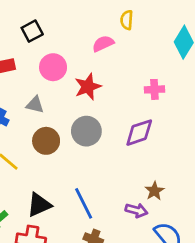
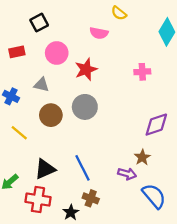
yellow semicircle: (127, 20) -> (119, 13), turned -56
pink semicircle: (103, 44) -> (99, 33), turned -144
purple diamond: (139, 133) -> (156, 125), moved

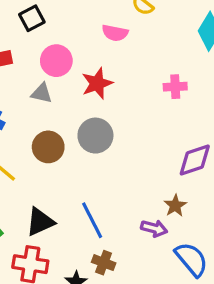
gray triangle: (41, 85) -> (42, 93), moved

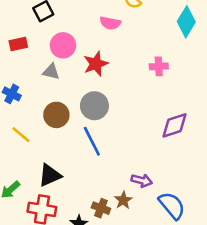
brown star: (175, 206) -> (123, 200), moved
blue line: (92, 220) -> (92, 141), moved

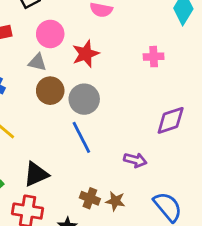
brown circle: (56, 115) -> (50, 91), moved
purple arrow: (142, 181) -> (135, 160), moved
brown star: (123, 200) -> (115, 201), turned -30
brown cross: (101, 208) -> (90, 198), moved

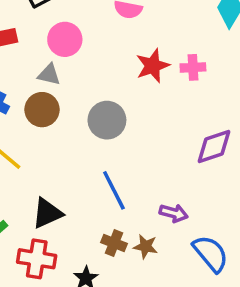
red star: (86, 54) -> (153, 66), moved
brown circle: (50, 91) -> (42, 110), moved
blue line: (81, 137) -> (114, 190), moved
purple arrow: (135, 160) -> (174, 213), moved

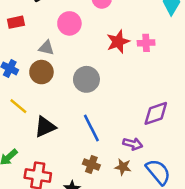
pink circle: (65, 39) -> (69, 23), moved
purple diamond: (214, 146) -> (156, 113), moved
black triangle: (47, 213) -> (45, 127), moved
brown star: (146, 247) -> (123, 167), moved

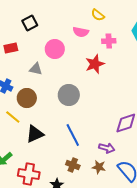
pink cross: (146, 43) -> (109, 41), moved
brown circle: (41, 72) -> (27, 98), moved

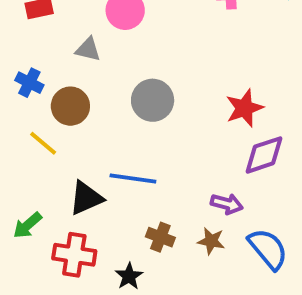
red star: (95, 64) -> (244, 108), moved
black triangle: (35, 134) -> (86, 198), moved
blue line: (73, 135) -> (133, 178), moved, turned -55

